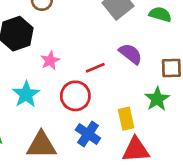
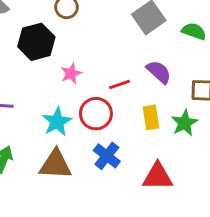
cyan star: (26, 94) -> (57, 122), moved
yellow rectangle: (126, 119) -> (151, 117), moved

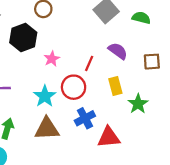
red line: (119, 85) -> (89, 63), turned -42
green star: (184, 123) -> (138, 104), moved
blue cross: (107, 156) -> (85, 118), turned 30
red triangle: (158, 176) -> (109, 137), moved

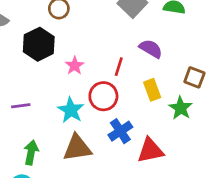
brown square: (152, 62) -> (194, 77), moved, turned 30

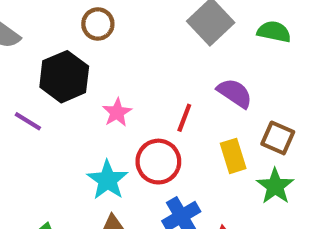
brown square: (194, 77) -> (278, 138), moved
purple line: (21, 106) -> (28, 121), moved, turned 36

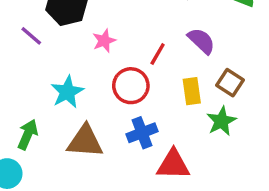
cyan star: (107, 180) -> (67, 92), moved

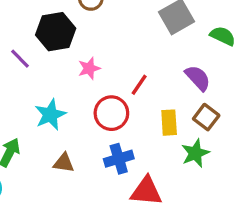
purple semicircle: (201, 41) -> (198, 78), moved
brown triangle: (85, 141) -> (64, 163), size x0.6

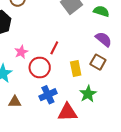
pink star: (89, 68) -> (21, 52), moved
purple semicircle: (198, 78) -> (104, 39), moved
green star: (195, 153) -> (88, 94), moved

